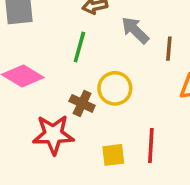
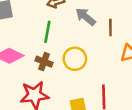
brown cross: (82, 103) -> (44, 62), moved

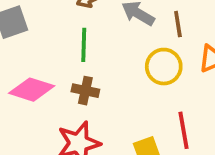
yellow circle: (75, 59) -> (164, 67), moved

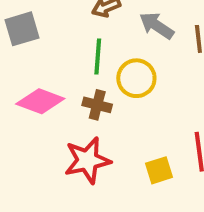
yellow circle: (164, 67) -> (136, 78), moved

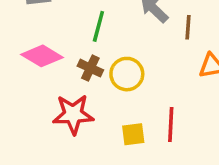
yellow circle: (136, 78) -> (127, 74), moved

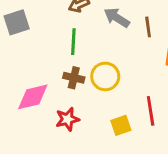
pink diamond: (42, 56) -> (33, 97), moved, turned -32
red star: (73, 114) -> (67, 119), size x0.7

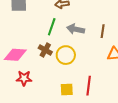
gray arrow: (117, 18) -> (76, 29), moved, turned -36
red star: (67, 119) -> (24, 78), moved

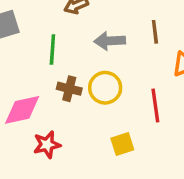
green line: (52, 27) -> (52, 50), moved
red line: (89, 86) -> (155, 106), moved

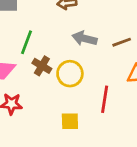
brown line: (155, 32) -> (122, 42), turned 60
green line: (52, 50) -> (26, 42), moved

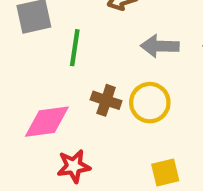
green line: (26, 42) -> (75, 48), moved

